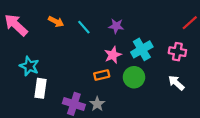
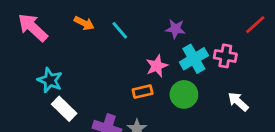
purple star: (116, 26) -> (175, 29), moved
pink cross: (177, 52) -> (225, 56), moved
white rectangle: (40, 88) -> (64, 109), turned -54

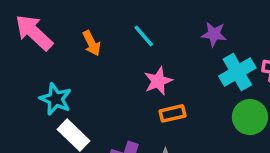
orange arrow: (84, 23) -> (92, 43), moved, turned 36
pink star: (157, 66) -> (158, 81), moved
green circle: (184, 94) -> (250, 117), moved

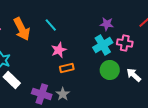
purple star: (214, 34) -> (107, 24), moved
orange arrow: (92, 43) -> (22, 29), size x1.6

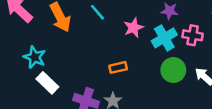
pink star: (59, 50) -> (133, 28), moved

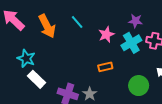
orange rectangle: (118, 67) -> (105, 67), moved
green circle: (173, 70) -> (139, 86), moved

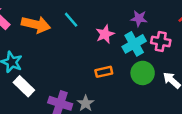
orange arrow: (47, 26) -> (36, 24), turned -50
green circle: (139, 86) -> (143, 73), moved

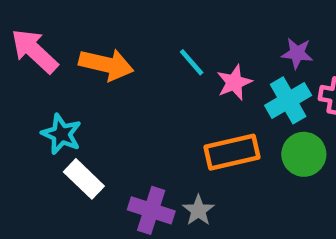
cyan line: (71, 20) -> (192, 62), moved
orange rectangle: (104, 72) -> (232, 152), size x1.6

